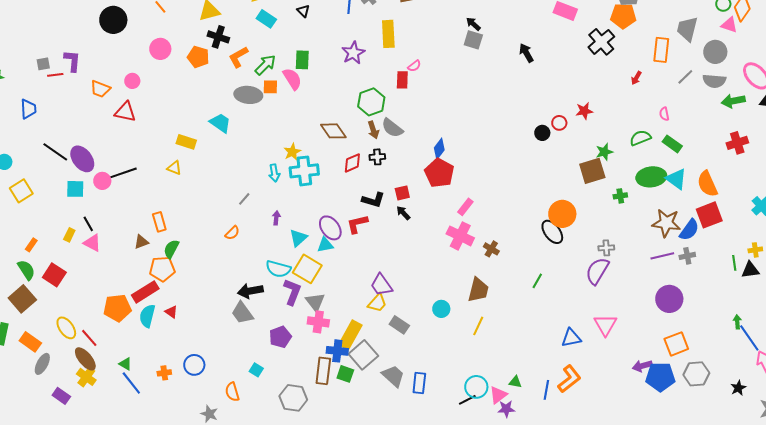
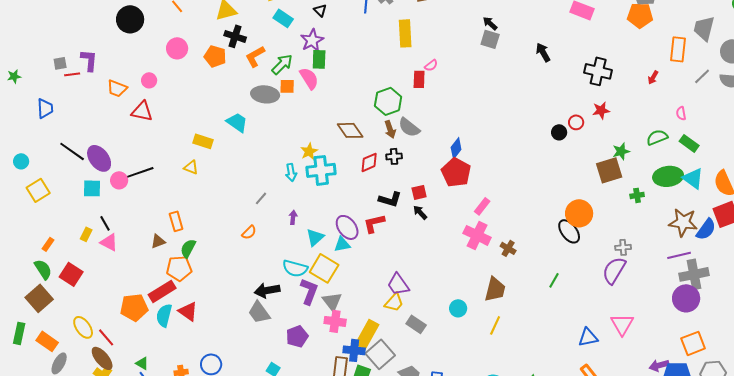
black cross: (601, 42) -> (598, 71), moved, turned -36
purple star: (353, 53) -> (312, 40), moved
gray cross: (687, 256) -> (694, 274), moved, size x1.8
red triangle: (171, 312) -> (188, 311), size x1.5

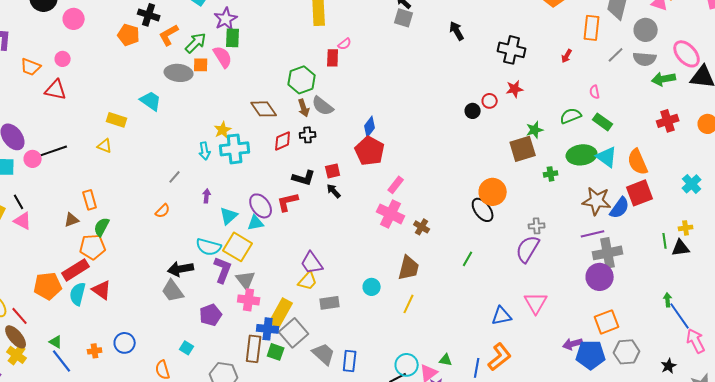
pink circle: (177, 48) -> (74, 19), moved
gray rectangle: (416, 324) -> (330, 303), turned -42

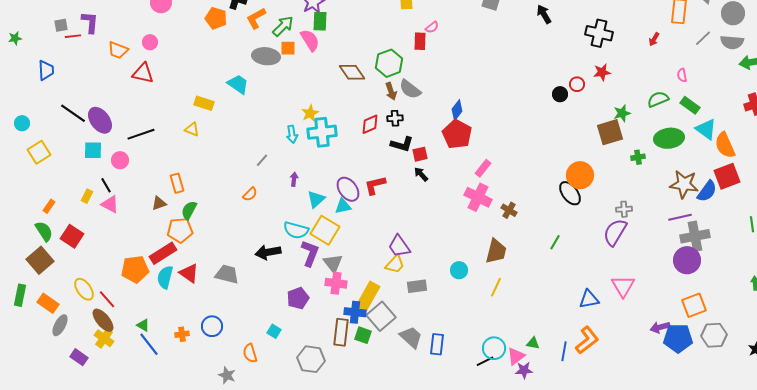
brown diamond: (264, 109) -> (352, 72), moved
cyan triangle: (607, 157) -> (706, 129), moved
pink circle: (33, 159) -> (120, 160), moved
black L-shape: (304, 178) -> (402, 144), moved
gray trapezoid: (173, 291) -> (227, 274), moved, turned 140

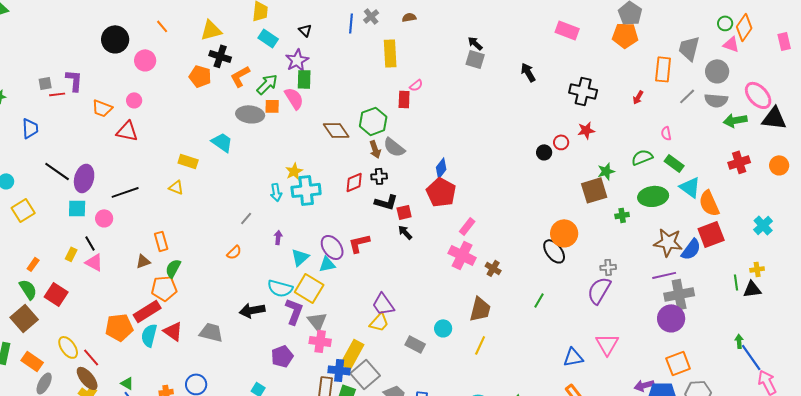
purple ellipse: (100, 120) -> (84, 178), turned 52
gray rectangle: (417, 286) -> (415, 344), moved, turned 36

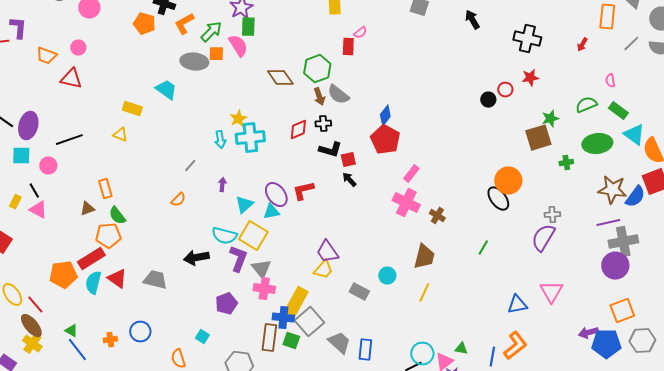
green semicircle: (173, 268) -> (117, 216), turned -66

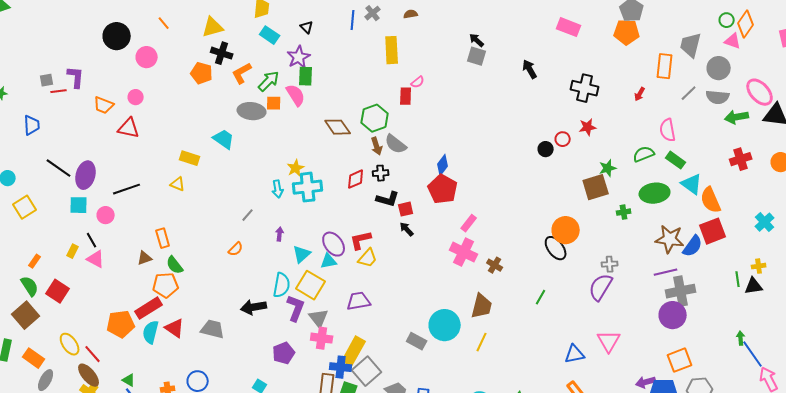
pink semicircle: (610, 81) -> (668, 130), size x1.6
cyan semicircle: (224, 236) -> (282, 285), turned -95
purple trapezoid: (327, 252) -> (359, 301), moved, turned 115
yellow trapezoid: (323, 270) -> (368, 258), moved
cyan circle: (387, 276) -> (445, 325), size x1.8

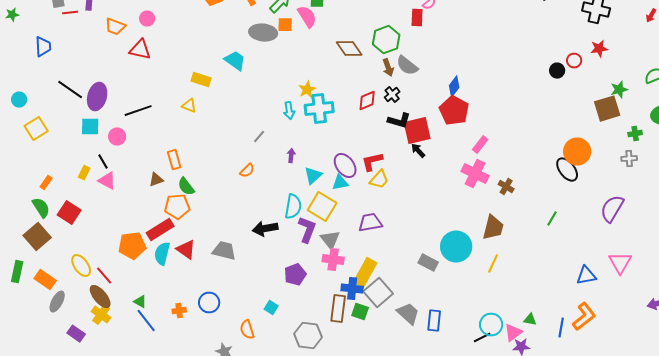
black cross: (381, 173) -> (392, 95), turned -35
red square: (406, 209) -> (417, 131), size x1.8
gray cross: (610, 264) -> (629, 159), moved

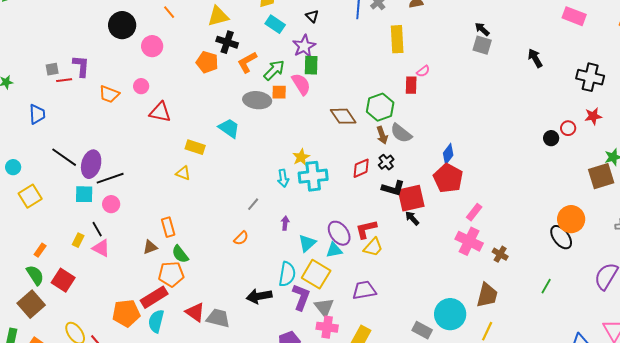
red triangle: (140, 50) -> (160, 112), moved
black line: (138, 111) -> (110, 178), moved
red triangle: (186, 250) -> (195, 312), moved

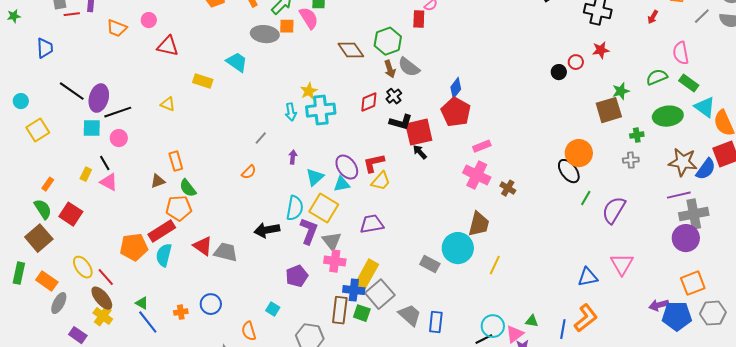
yellow triangle: (183, 173) -> (168, 104), moved
pink rectangle: (474, 212) -> (482, 146), turned 30
green line: (546, 286) -> (586, 198), moved
brown trapezoid: (487, 295) -> (479, 224), moved

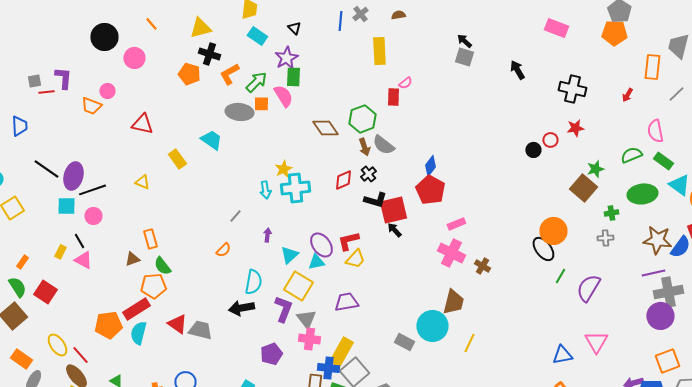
pink circle: (149, 20) -> (107, 91), moved
yellow rectangle: (203, 81) -> (177, 159), turned 36
brown square: (609, 110) -> (583, 188), turned -32
cyan semicircle: (295, 208) -> (253, 282), moved

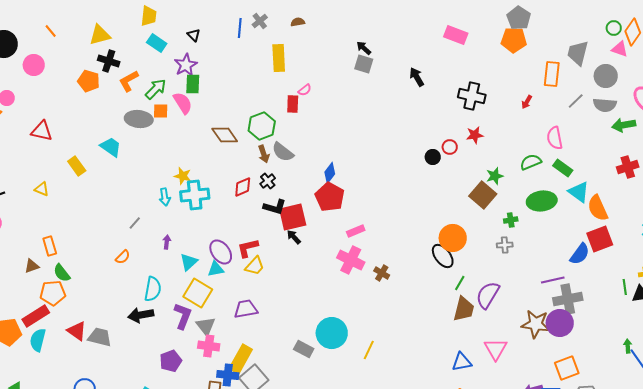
yellow star: (283, 169) -> (183, 176), turned -30
brown star: (657, 240) -> (536, 324), moved
brown trapezoid: (453, 302) -> (464, 309), moved

